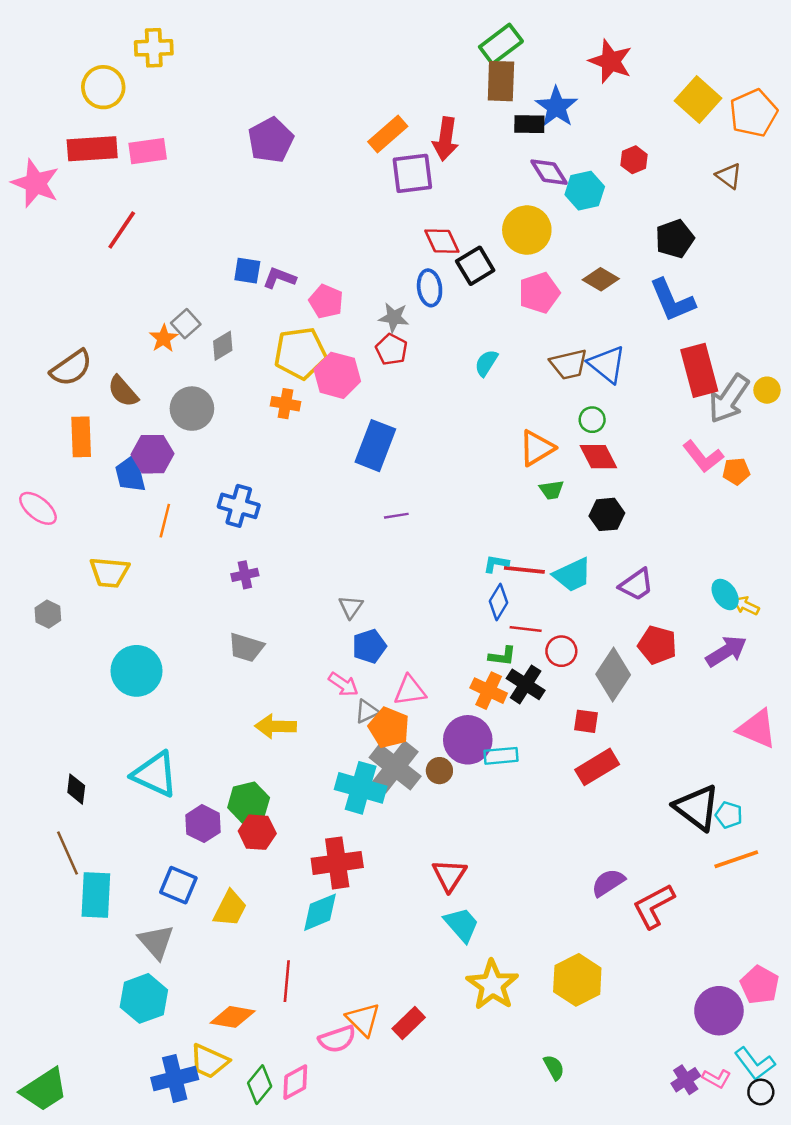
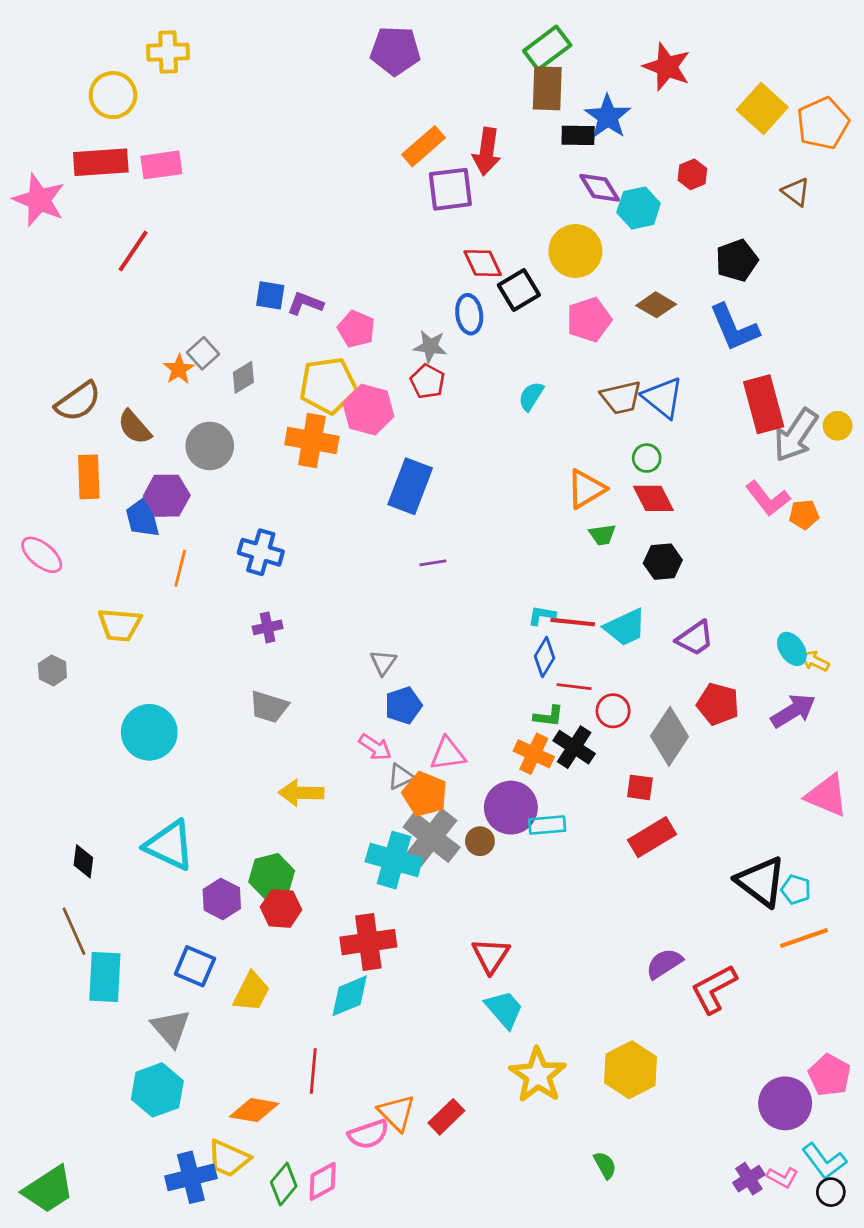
purple pentagon: (271, 140) -> (395, 51), moved, turned 30
orange cross: (285, 404) -> (312, 441), size x1.6

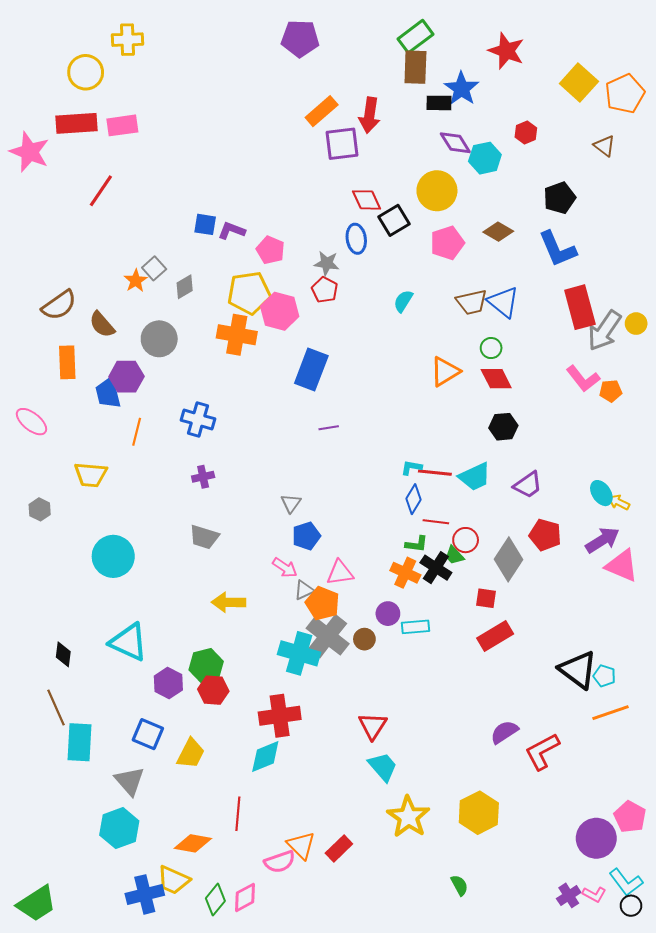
green trapezoid: (602, 535) -> (454, 555), moved, turned 55
pink triangle: (827, 795) -> (622, 566), moved
purple circle: (511, 808) -> (388, 614), size x0.6

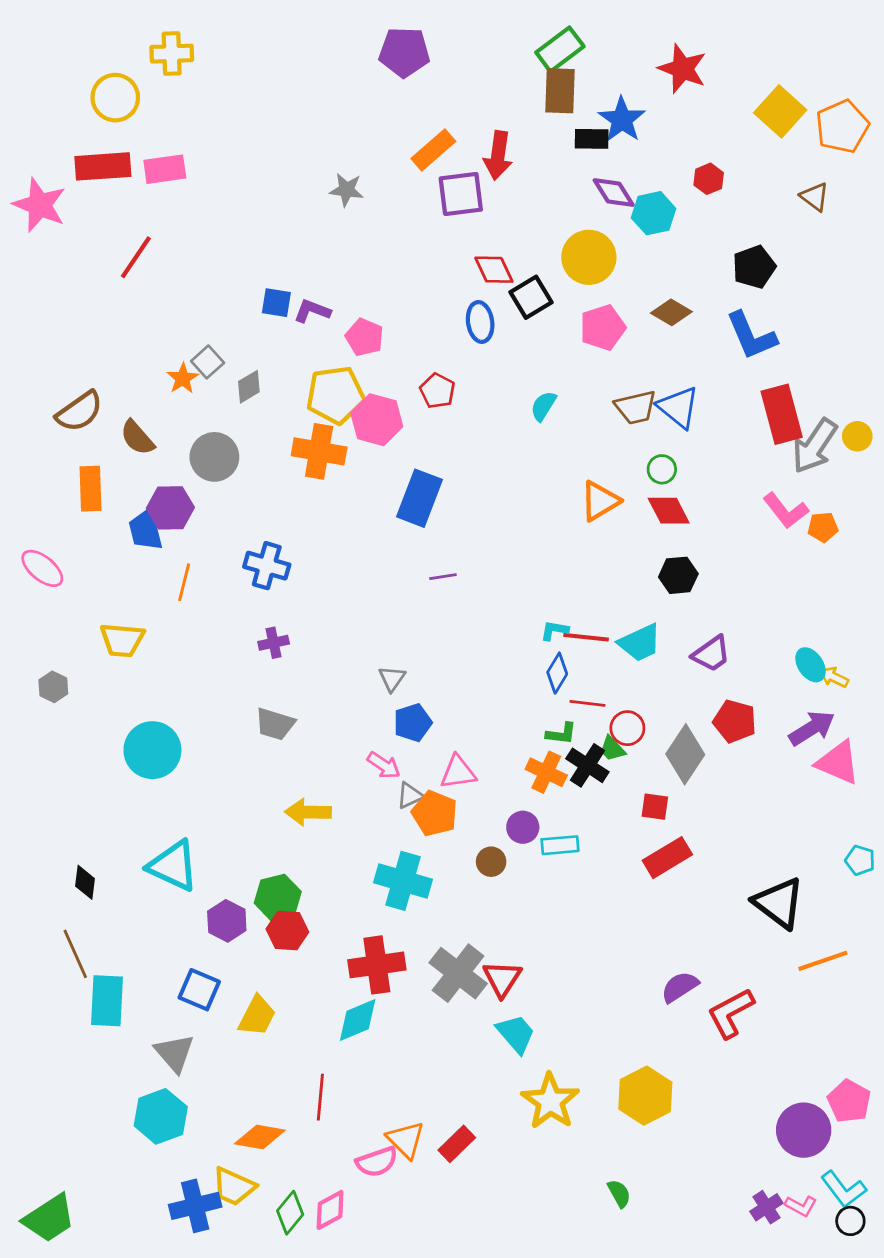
gray star: (327, 263) -> (347, 190), moved
gray cross: (328, 636) -> (458, 973), moved
cyan pentagon: (604, 676) -> (860, 860), moved

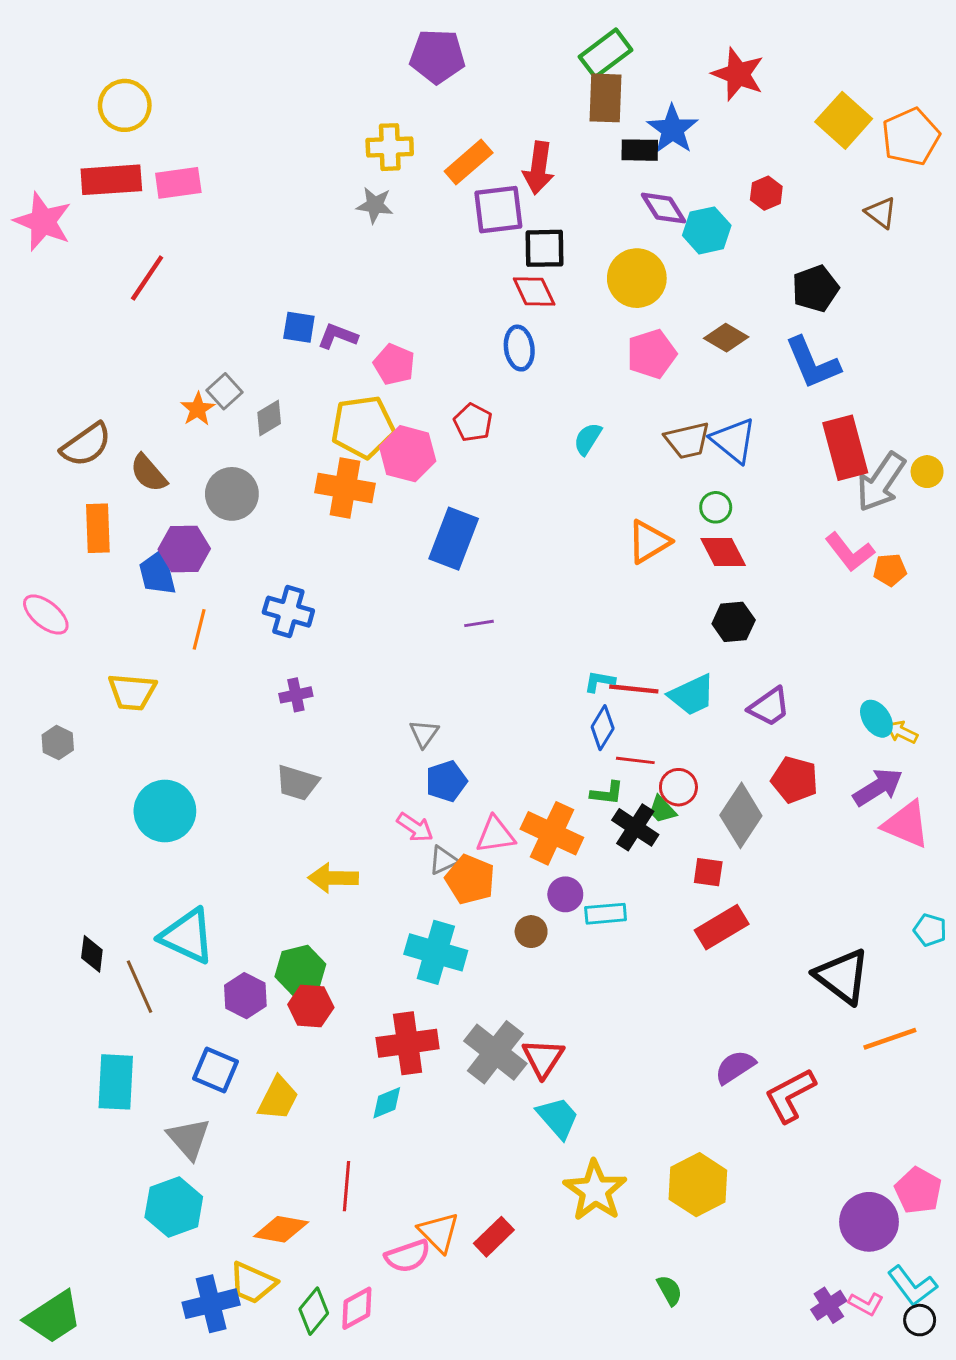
yellow cross: (172, 54) -> (390, 147), moved
black square: (531, 297) -> (544, 248), moved, turned 30
orange cross: (546, 772) -> (552, 833), moved, size x1.4
brown line: (75, 954) -> (140, 987), moved
cyan diamond: (358, 1020) -> (387, 1103), size x0.7

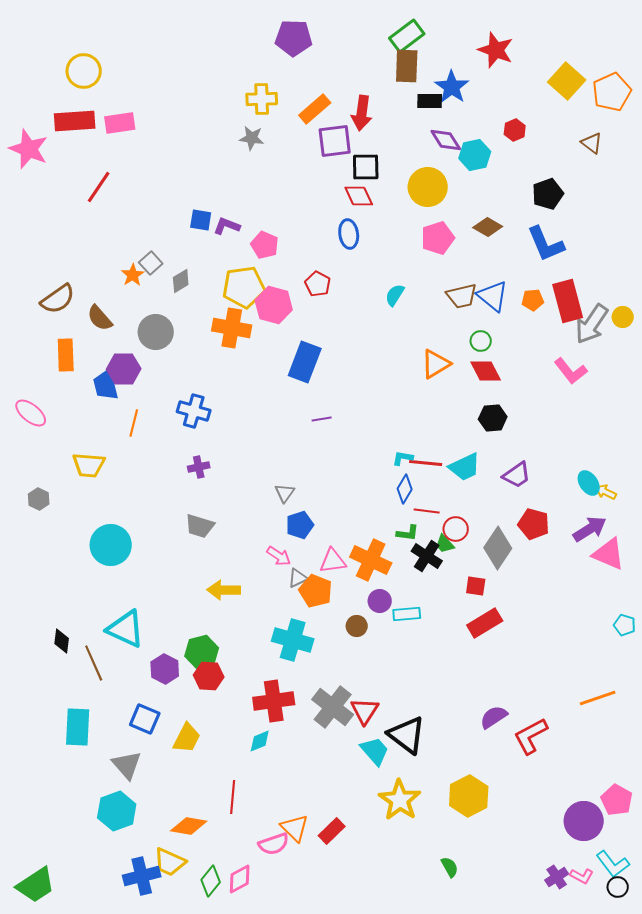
orange pentagon: (890, 570) -> (533, 300), moved
black triangle: (842, 976) -> (407, 735), moved

